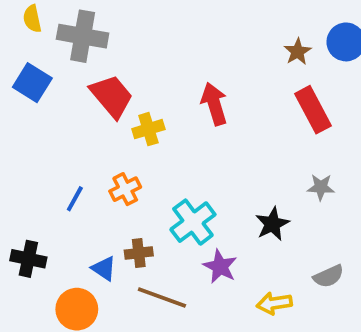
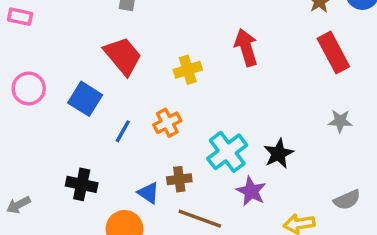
blue square: (32, 83) -> (85, 99), moved
red trapezoid: (112, 96) -> (123, 56), moved
black star: (272, 224) -> (279, 154), moved

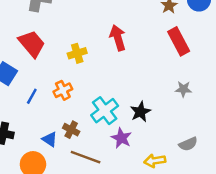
brown cross: (179, 179) -> (71, 130), turned 35

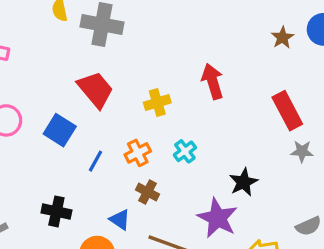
red rectangle: (179, 41) -> (287, 111), moved
cyan cross: (105, 111) -> (185, 151), moved, size x0.6
brown cross: (71, 130) -> (148, 192), moved
purple star: (121, 138) -> (217, 218), size x1.4

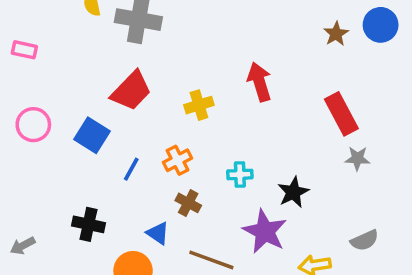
red trapezoid: (95, 90) -> (131, 91), turned 84
cyan cross: (185, 151) -> (240, 174), moved, turned 35

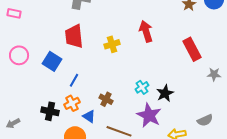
red trapezoid: (131, 91) -> (74, 36), turned 130
gray star: (357, 158) -> (214, 74), moved
orange cross: (178, 160) -> (72, 103), moved
cyan cross: (240, 174) -> (142, 87), moved, turned -32

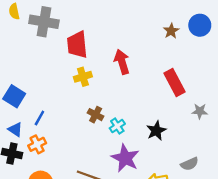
red trapezoid: (74, 36) -> (77, 45), moved
black star: (165, 93) -> (156, 131), moved
brown cross: (106, 99) -> (96, 115), moved
blue triangle: (89, 116) -> (15, 129), moved

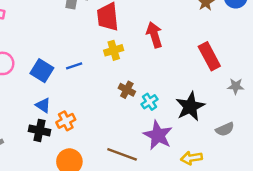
blue line: (39, 118) -> (74, 66), moved, turned 42
black star: (156, 131) -> (190, 107), size x1.4
gray semicircle: (189, 164) -> (225, 129), moved

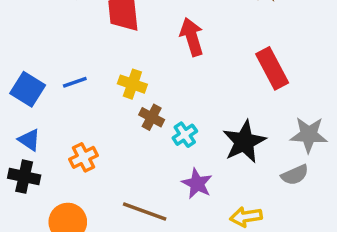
yellow cross: (114, 50) -> (132, 84), moved, turned 36
gray star: (236, 86) -> (309, 135), moved, size x1.5
orange cross: (66, 121) -> (83, 157), moved
purple star: (158, 135) -> (197, 184), size x0.7

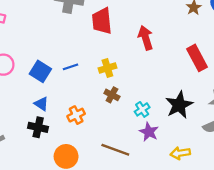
yellow cross: (132, 84) -> (107, 68), turned -36
brown cross: (152, 117) -> (112, 95), moved
cyan cross: (185, 135) -> (142, 109), moved

